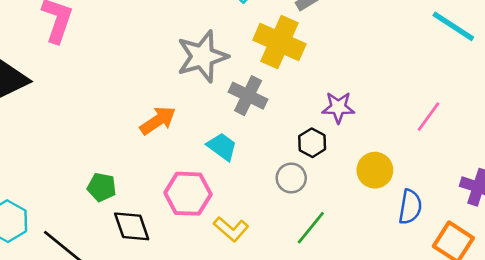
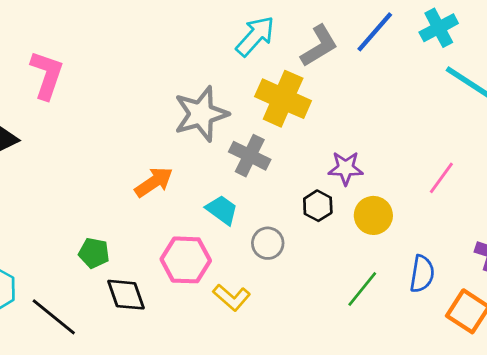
yellow circle: (375, 170) -> (373, 215), moved
gray circle: (291, 178) -> (268, 243), moved
green line: (311, 228) -> (362, 289), moved

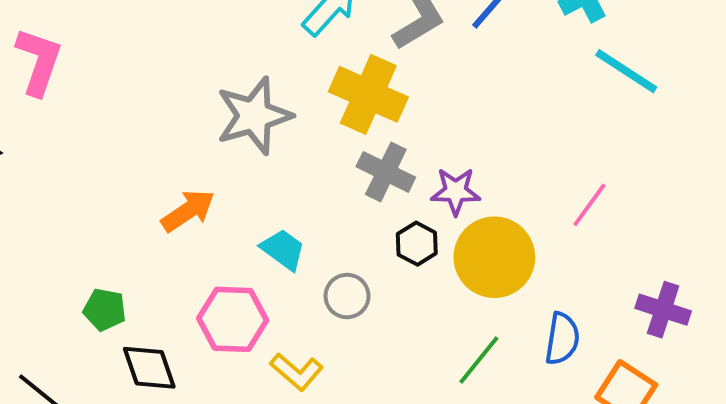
gray cross: (250, 156) -> (386, 172), moved
yellow circle: (373, 215) -> (494, 257), size x1.5

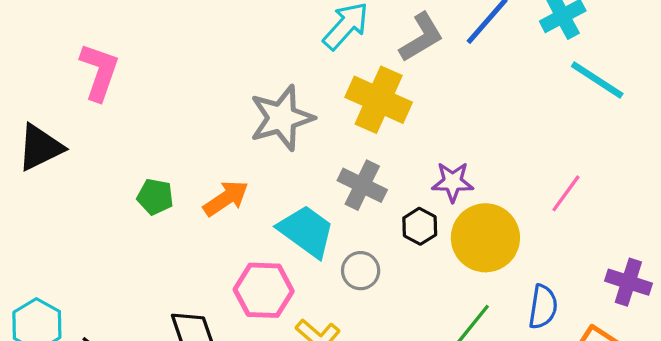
gray cross: (386, 172) -> (362, 185), moved
cyan trapezoid: (283, 249) -> (306, 231), size x1.5
green pentagon: (105, 310) -> (155, 197), moved

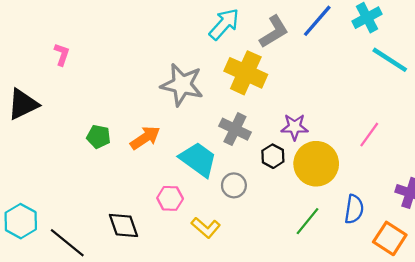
pink L-shape: (99, 72) -> (62, 54), size x0.6
gray star: (282, 118) -> (182, 85), turned 30
pink hexagon: (264, 290) -> (170, 198), size x0.7

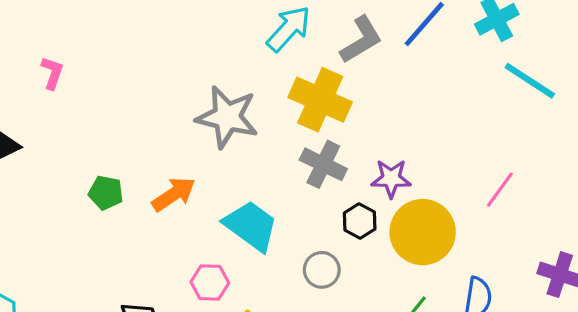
gray cross: (235, 129) -> (323, 164), moved
gray circle: (234, 185) -> (322, 270), moved

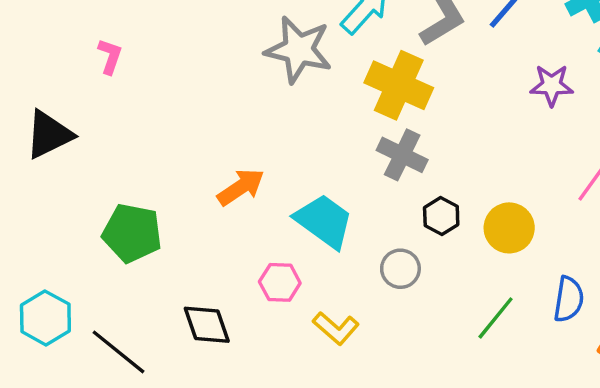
gray star: (227, 117) -> (299, 50), moved
purple star: (391, 178) -> (552, 85), moved
green pentagon: (106, 193) -> (132, 233), moved, size x1.6
yellow circle: (423, 232) -> (509, 228), size x0.7

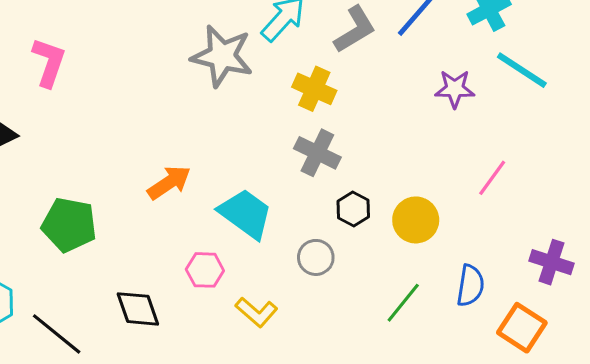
pink L-shape: (110, 56) -> (49, 62), size x1.5
yellow cross: (399, 85) -> (314, 89), size x0.7

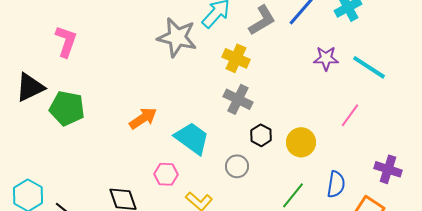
cyan line: (522, 70) -> (369, 67), moved
green pentagon: (69, 225) -> (67, 108), moved

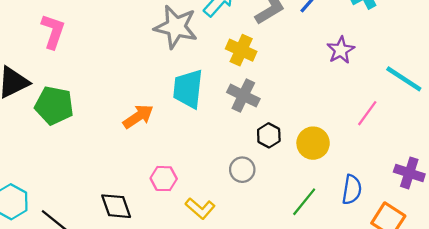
purple star: (326, 58) -> (341, 50), turned -30
cyan line: (369, 67) -> (404, 79), moved
cyan trapezoid: (192, 138) -> (188, 89), moved, turned -120

